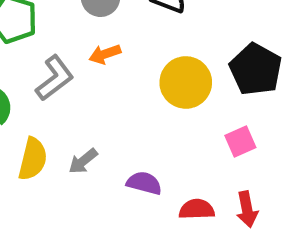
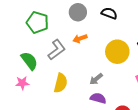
yellow semicircle: (33, 159) -> (61, 83), moved
gray arrow: (83, 161) -> (96, 79), moved

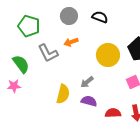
gray L-shape: (57, 50) -> (48, 53), turned 100
yellow semicircle: (61, 83) -> (63, 94), moved

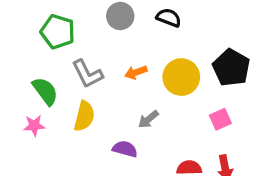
orange arrow: (71, 42) -> (136, 72), moved
yellow semicircle: (63, 94) -> (84, 116), moved
purple semicircle: (89, 101) -> (125, 149), moved

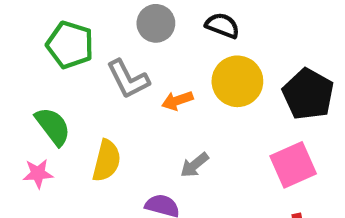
gray L-shape: (87, 74) -> (128, 79), moved
yellow circle: (181, 77) -> (237, 81), moved
pink square: (220, 119) -> (293, 165), size x1.5

